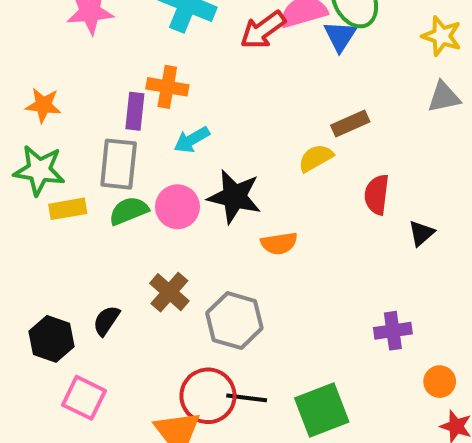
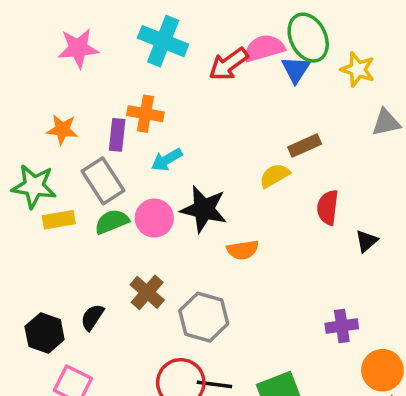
yellow star: (442, 36) -> (358, 69), moved
orange star: (43, 105) -> (62, 130), moved
gray rectangle: (119, 164) -> (103, 181), turned -39
orange circle: (440, 382) -> (382, 370), size x1.5

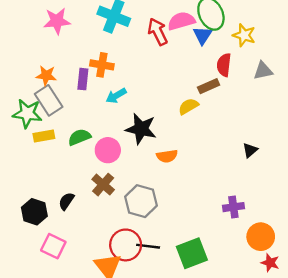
red arrow: (229, 64) -> (158, 32), turned 100
gray rectangle: (103, 181) -> (49, 100), moved
red semicircle: (328, 207) -> (224, 65), moved
pink circle: (154, 218) -> (108, 150), moved

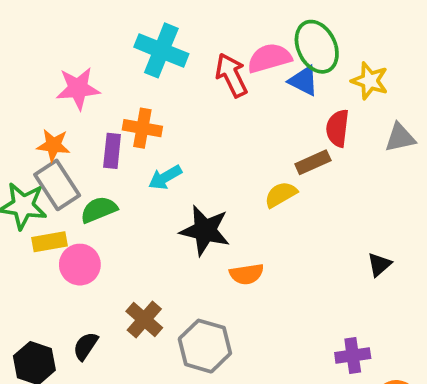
pink star: (57, 21) -> (78, 88), moved
blue triangle: (203, 35) -> (303, 81), turned -36
green semicircle: (79, 137) -> (99, 210), moved
pink circle: (108, 150) -> (80, 265), moved

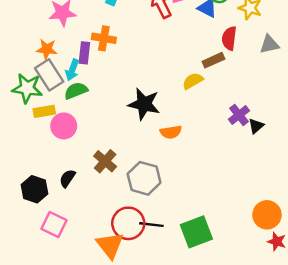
cyan arrow: (165, 177) -> (72, 70), moved, turned -40
purple cross: (353, 356) -> (239, 115), moved, turned -30

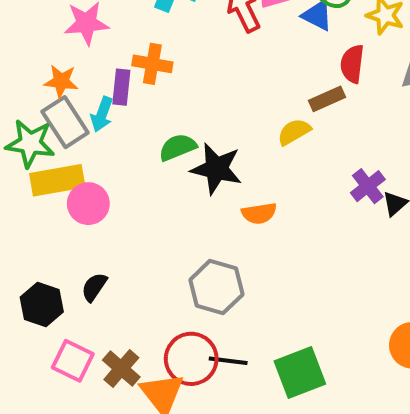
green semicircle: (76, 91) -> (178, 147), moved
yellow rectangle: (44, 111) -> (57, 180), size x1.5
brown cross: (105, 161) -> (121, 369), moved

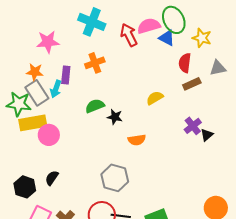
orange cross: (152, 64) -> (95, 63), moved, turned -30
brown rectangle: (327, 99) -> (192, 84), moved
black star: (216, 169) -> (115, 117), size x0.6

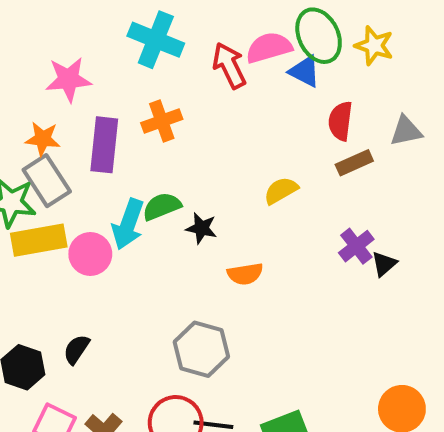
yellow star: (202, 38) -> (374, 46), moved
purple rectangle: (66, 75) -> (104, 145), size x1.5
cyan arrow: (56, 89) -> (128, 224), moved, size x1.4
pink circle: (49, 135) -> (90, 254), moved

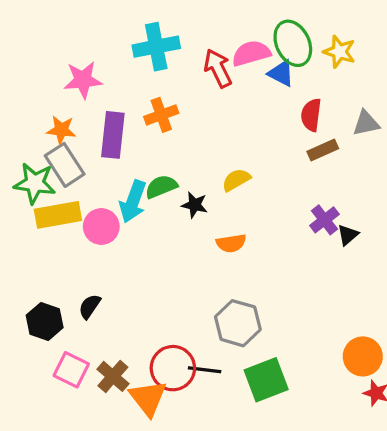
cyan cross: (156, 40) -> (156, 47), turned -33
yellow semicircle: (281, 190) -> (236, 180), moved
gray hexagon: (201, 349) -> (238, 323), moved

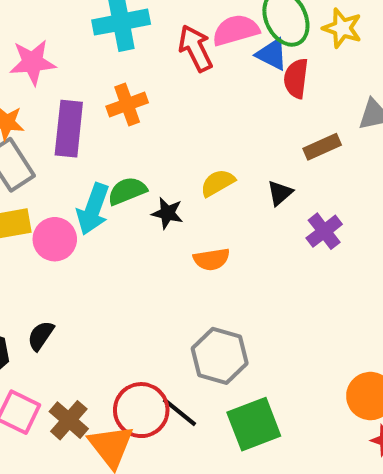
red semicircle: (311, 115) -> (296, 78), moved
black triangle: (348, 235) -> (280, 193), moved
black line: (205, 370) -> (179, 412), turned 32

